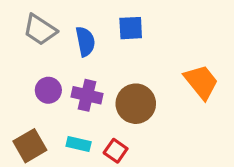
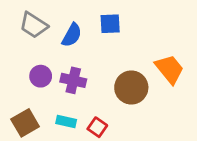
blue semicircle: (85, 41) -> (72, 35), turned 40
brown circle: (136, 104) -> (131, 87), moved

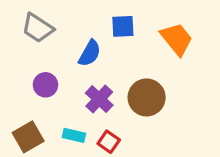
blue semicircle: (72, 35) -> (90, 53), moved
orange trapezoid: (170, 69) -> (177, 39), moved
purple cross: (73, 80) -> (99, 99), moved, turned 30

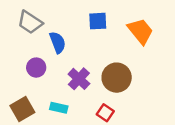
blue semicircle: (90, 53) -> (58, 42), moved, turned -50
red square: (109, 142) -> (105, 113), moved

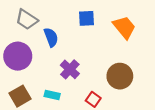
purple circle: (36, 68) -> (18, 56), moved, size x1.6
brown circle: (117, 78) -> (120, 76), moved

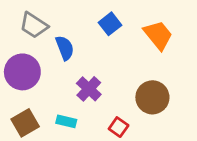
blue square: (87, 18) -> (110, 24), turned -35

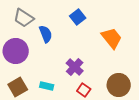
orange trapezoid: (158, 35) -> (112, 38), moved
purple cross: (89, 89) -> (75, 67), moved
brown circle: (152, 97) -> (119, 85), moved

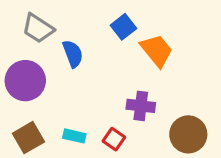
orange trapezoid: (112, 38) -> (157, 51), moved
purple cross: (75, 67) -> (141, 106), moved, turned -36
red square: (84, 90) -> (114, 139), moved

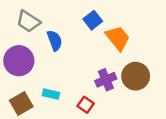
purple cross: (141, 106) -> (106, 80), turned -30
brown circle: (188, 134) -> (136, 76), moved
cyan rectangle: (74, 136) -> (51, 94), moved

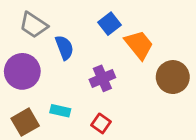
brown circle: (136, 76) -> (173, 77), moved
purple cross: (106, 80) -> (102, 78), moved

